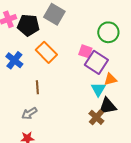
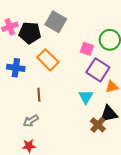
pink square: (85, 51) -> (87, 49), moved
blue cross: (14, 60) -> (16, 68), turned -30
cyan triangle: (98, 89) -> (86, 97), moved

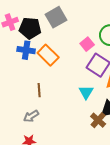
gray square: (56, 22) -> (56, 17), turned 30
pink square: (87, 49) -> (87, 44), turned 32
blue cross: (16, 68) -> (26, 50), moved

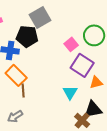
black pentagon: (30, 28) -> (27, 36), moved
orange rectangle: (48, 55) -> (16, 75), moved

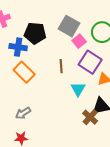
gray square: (40, 17) -> (69, 26), moved, turned -30
brown line: (23, 90) -> (61, 66), moved

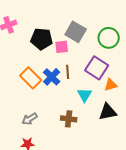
pink square: (79, 41) -> (62, 47), moved, turned 32
blue cross: (18, 47) -> (52, 77), moved, turned 36
brown cross: (90, 117) -> (69, 119), moved, turned -35

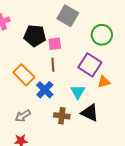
gray square: (76, 32) -> (68, 16), moved
brown line: (68, 72) -> (53, 65), moved
blue cross: (52, 77) -> (45, 90), moved
black triangle: (108, 112) -> (90, 113), moved, turned 36

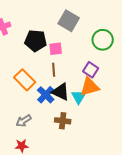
purple square: (90, 65) -> (91, 70), size x0.7
orange triangle: (104, 82) -> (90, 87), moved, size x1.5
black triangle: (90, 113) -> (61, 92), moved

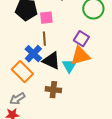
orange rectangle: (25, 80) -> (22, 72), moved
blue cross: (46, 95) -> (33, 54), moved
gray arrow: (24, 121) -> (17, 99), moved

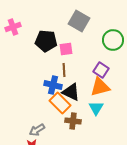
blue cross: (33, 54) -> (53, 85), turned -30
cyan triangle: (69, 66) -> (96, 108), moved
orange rectangle: (22, 72) -> (60, 103), moved

